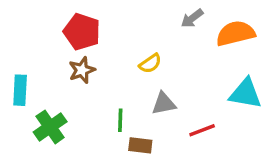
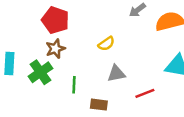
green line: (120, 120) -> (74, 85), moved
green cross: (50, 127) -> (40, 72), moved

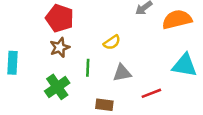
green cross: (40, 72) -> (57, 87), moved
green line: (74, 85) -> (88, 68), moved

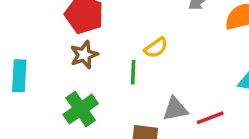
green line: (88, 68) -> (133, 72), moved
gray triangle: (122, 73) -> (175, 109), moved

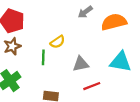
gray triangle: (175, 109) -> (81, 64), moved

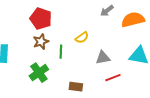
green line: (43, 57) -> (61, 52), moved

